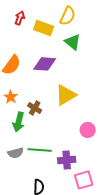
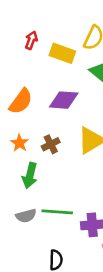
brown cross: (35, 108) -> (51, 144), moved, turned 32

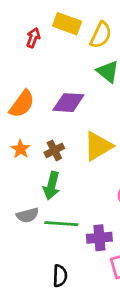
yellow rectangle: (62, 53) -> (67, 24), moved
green arrow: (30, 175) -> (52, 186), moved
gray semicircle: (26, 216) -> (28, 215), moved

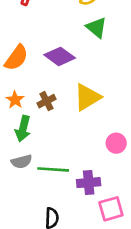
purple diamond: (68, 103) -> (60, 56), turned 32
green arrow: (52, 186) -> (23, 129), moved

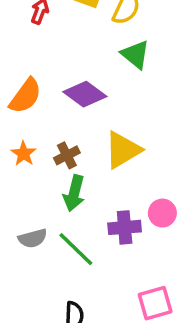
green arrow: (23, 129) -> (74, 193), moved
green line: (53, 169) -> (76, 249), turned 40
purple cross: (89, 183) -> (125, 227), moved

